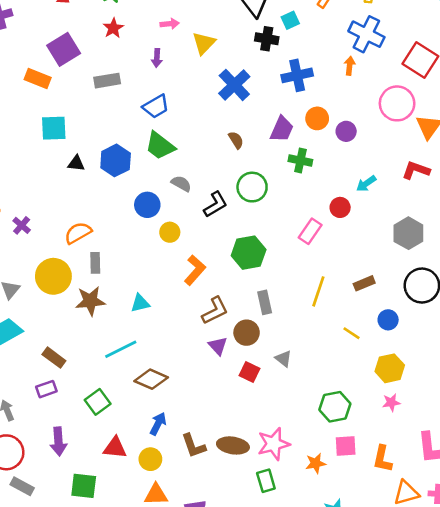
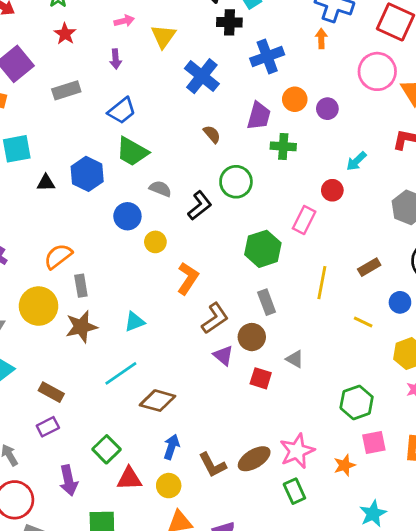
green hexagon: (249, 253) -> (263, 249), moved
green square: (98, 402) -> (107, 449), moved
brown ellipse: (233, 445) -> (254, 459), turned -32

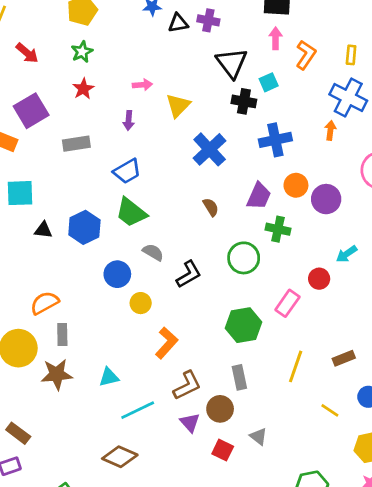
purple circle: (327, 109) -> (326, 199), size x1.4
green circle: (236, 182) -> (244, 258), moved
cyan line: (121, 373) -> (138, 410), moved

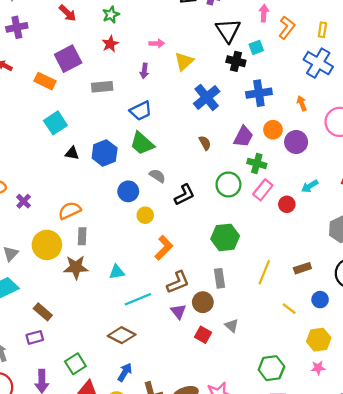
orange arrow: (330, 130) -> (302, 103), moved, turned -32
cyan square: (20, 193) -> (55, 123), turned -35
pink rectangle: (287, 303) -> (263, 190), moved

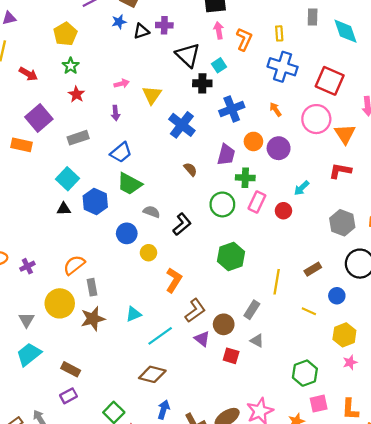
cyan square: (55, 123) -> (67, 179), moved
purple cross: (24, 201) -> (27, 266), turned 32
gray rectangle: (219, 278) -> (252, 310), moved, turned 54

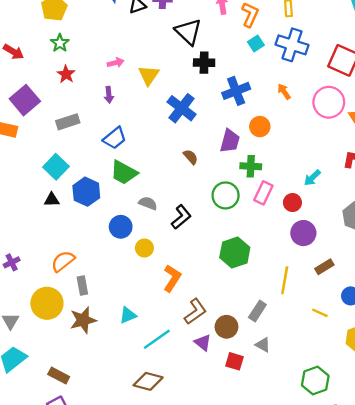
cyan square: (219, 65) -> (256, 44), moved
purple circle: (279, 148) -> (303, 233), moved

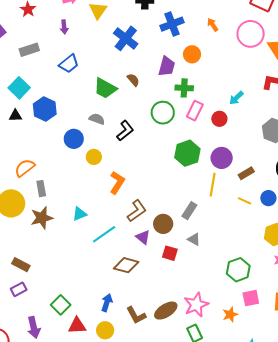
green trapezoid: (124, 172) -> (105, 88), moved
purple circle: (303, 233) -> (222, 158), moved
green hexagon: (235, 253) -> (187, 153), moved
yellow line: (320, 313) -> (245, 201), moved
brown diamond: (148, 381) -> (126, 265), moved

